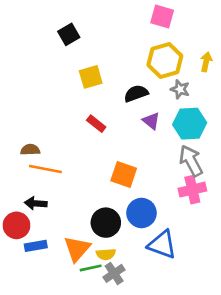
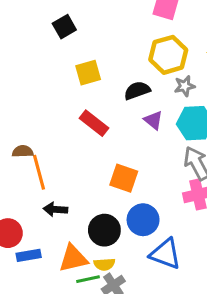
gray star: (180, 89) -> (185, 86), turned -30
red rectangle: (96, 124) -> (94, 123), size x1.4
orange line: (45, 169) -> (39, 172), turned 64
black arrow: (36, 203) -> (55, 209), moved
orange triangle: (77, 249) -> (73, 258), turned 36

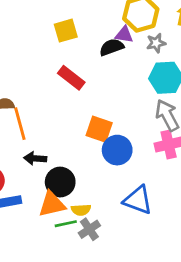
purple triangle: (153, 120) -> (124, 35), moved, turned -30
blue circle: (143, 220) -> (117, 150), moved
black circle: (104, 230) -> (60, 182), moved

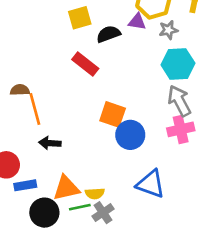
black semicircle: (112, 47) -> (108, 34), moved
black circle: (60, 182) -> (44, 213), moved

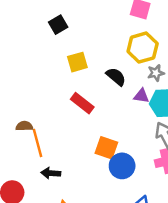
purple triangle: (137, 22) -> (141, 96), moved
black semicircle: (108, 34) -> (116, 77), moved, turned 60

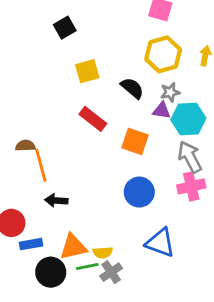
gray star: (156, 73) -> (170, 92), moved
orange square: (106, 148) -> (135, 141), moved

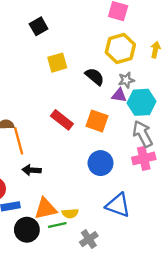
red rectangle: (93, 119) -> (62, 120), moved
gray cross: (111, 272) -> (89, 239), moved

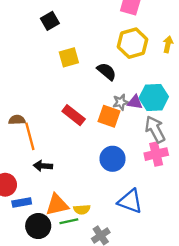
gray star: (126, 80) -> (121, 102), moved
purple triangle: (119, 95) -> (135, 102), moved

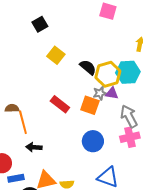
yellow hexagon: (133, 43) -> (108, 74), moved
yellow square: (69, 57) -> (56, 55), turned -36
cyan hexagon: (154, 97) -> (128, 72), moved

